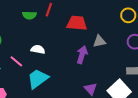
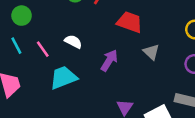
gray triangle: (99, 41) -> (151, 52), turned 40
purple arrow: (82, 55) -> (109, 60), moved

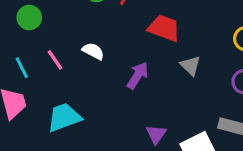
cyan line: (16, 46) -> (22, 68), moved
cyan trapezoid: (63, 77) -> (64, 117), moved

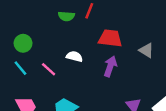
red trapezoid: (164, 28) -> (110, 38), moved
cyan line: (22, 68) -> (20, 68), moved

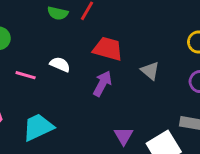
pink line: (49, 69) -> (26, 75), turned -35

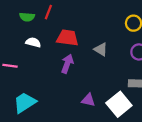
white semicircle: (60, 64) -> (33, 42), moved
purple triangle: (124, 136) -> (88, 100), turned -40

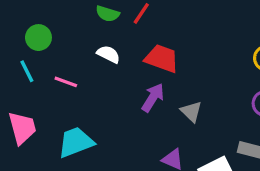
gray triangle: (101, 49) -> (191, 112), moved

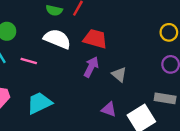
white semicircle: (109, 54) -> (57, 39), size x1.6

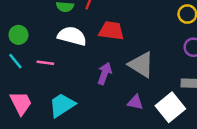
purple arrow: (91, 67) -> (105, 73), moved
gray triangle: (119, 74) -> (141, 65), size x1.6

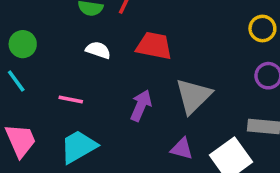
white semicircle: (72, 36) -> (98, 50), size x0.6
pink line: (45, 63) -> (71, 99), moved
gray triangle: (141, 65) -> (193, 96), turned 40

